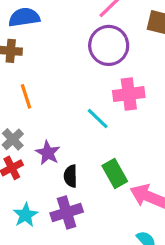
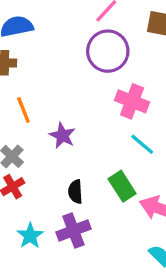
pink cross: (129, 94) -> (132, 101), turned 32
cyan line: (98, 118) -> (142, 144), moved
purple star: (48, 153) -> (62, 136), moved

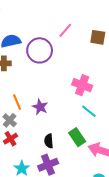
purple circle: (108, 51) -> (40, 50), moved
orange line: (23, 110) -> (17, 102), moved

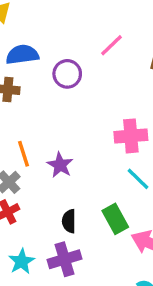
purple circle: (40, 50) -> (67, 74), size x0.7
pink cross: (82, 85) -> (131, 136), turned -30

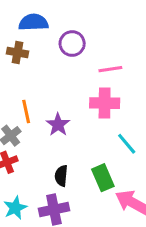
pink line: (112, 45) -> (110, 69), moved, turned 30
pink cross: (131, 136) -> (105, 103), moved

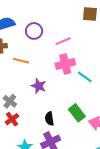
orange line: (26, 112) -> (21, 61), moved, turned -49
cyan line: (127, 144) -> (85, 77), moved

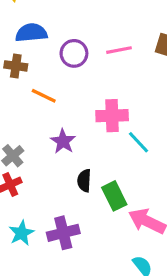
pink line: (63, 41) -> (119, 50), moved
black semicircle: (49, 119) -> (84, 181), moved

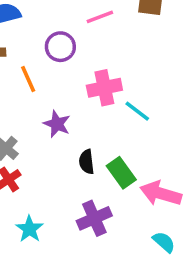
purple circle: (74, 53) -> (60, 47), moved
orange line: (44, 96) -> (28, 79), turned 50
purple cross: (63, 233) -> (94, 218), moved

